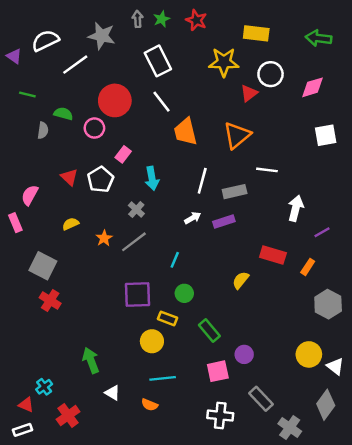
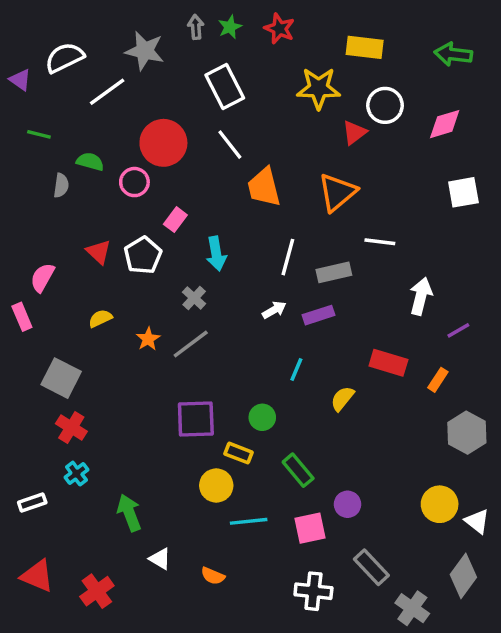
cyan line: (175, 260) -> (296, 370), moved
cyan line: (163, 378) -> (249, 521), moved
cyan cross: (44, 387) -> (76, 474), moved
red triangle: (26, 405) -> (37, 576), size x1.5
white rectangle: (23, 430) -> (32, 503), moved

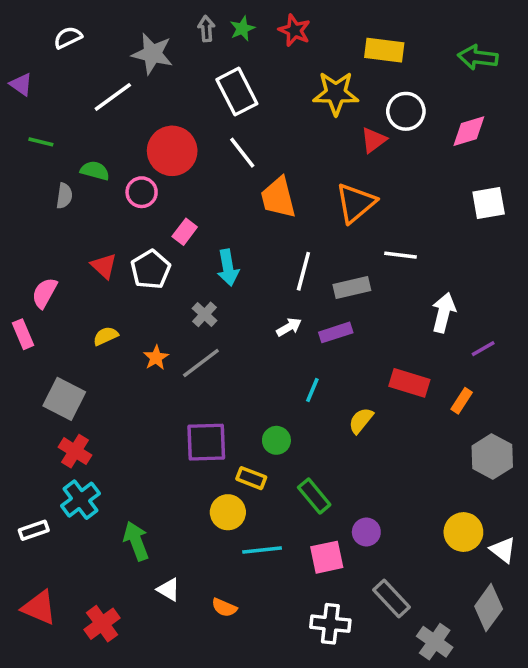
white semicircle: (65, 58) -> (68, 38), moved, size x0.7
cyan cross: (76, 474) -> (80, 500), size x1.5

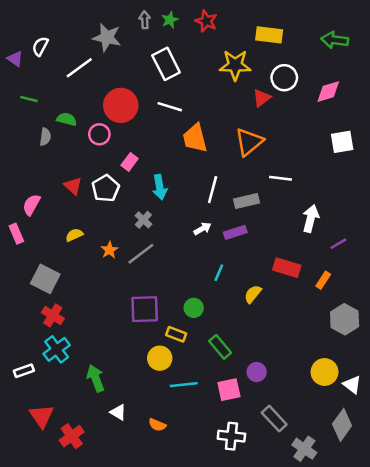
white semicircle: (68, 38) -> (40, 46), moved, turned -36
white line: (242, 153) -> (170, 107), turned -35
red triangle: (39, 608) -> (42, 416), moved, turned 32

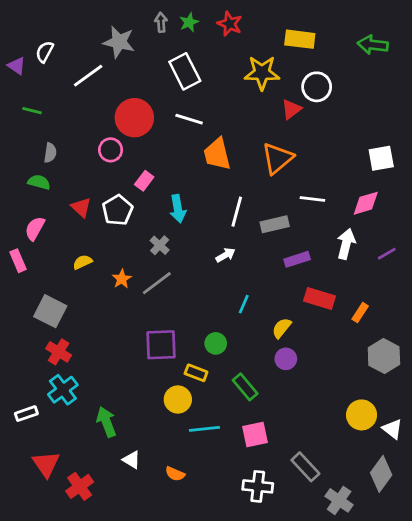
pink diamond: (328, 92) -> (366, 203), moved
green semicircle: (67, 119) -> (39, 182), moved
purple rectangle: (235, 232) -> (297, 259), moved
purple line: (338, 244) -> (387, 254), moved
purple circle: (257, 372) -> (286, 359), moved

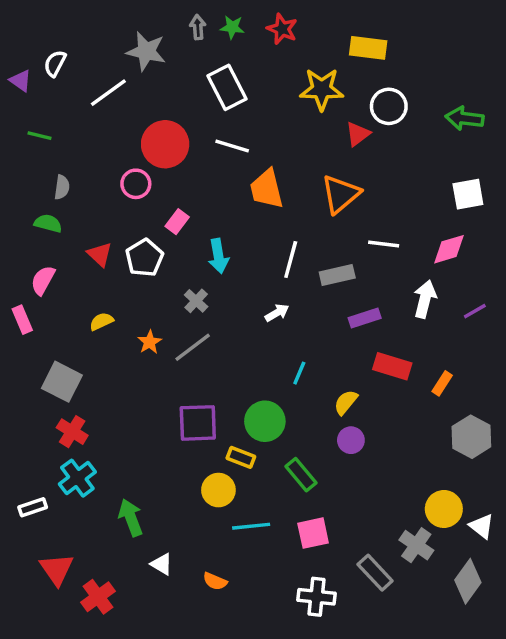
green star: (189, 22) -> (232, 27), turned 30
green arrow: (373, 45) -> (464, 118), moved
green circle: (216, 343) -> (265, 421), size x1.5
gray cross: (339, 500) -> (416, 545), moved

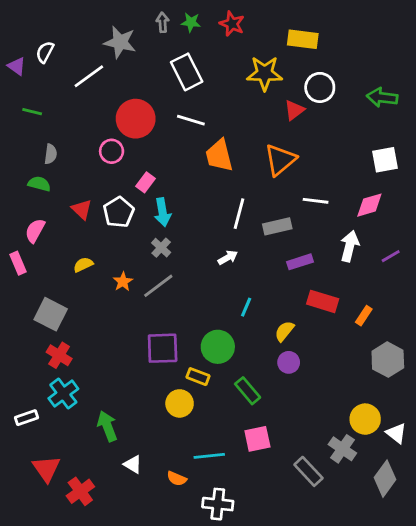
cyan arrow: (218, 256) -> (163, 212), moved
cyan line: (251, 526) -> (209, 456), moved
white cross: (317, 597) -> (218, 504), moved

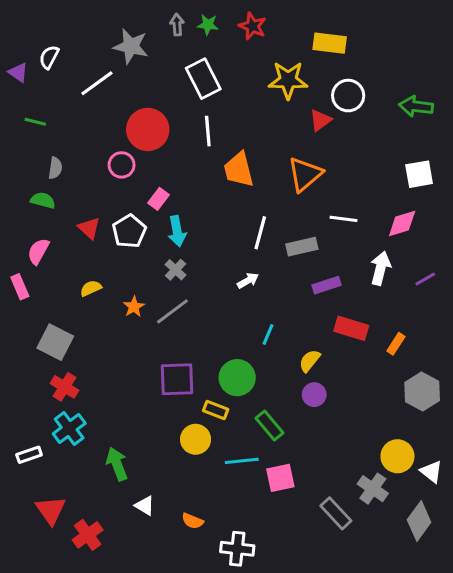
white line: (191, 120) -> (208, 131), turned 68
cyan line: (209, 456) -> (242, 461), moved

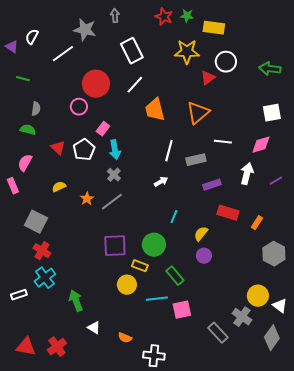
green star: (208, 25) -> (187, 16), moved
white line: (208, 131) -> (135, 85), turned 48
red triangle: (51, 510) -> (26, 347), moved, turned -45

